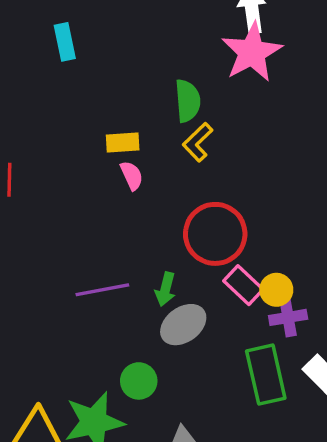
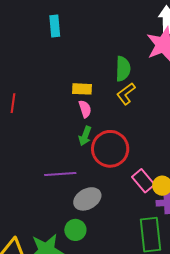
red circle: (215, 234) -> (110, 149), moved
green arrow: (165, 289) -> (85, 136), moved
gray ellipse: (183, 325) -> (87, 199), moved

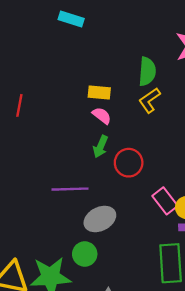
cyan rectangle: (55, 26) -> (71, 19), turned -70
pink semicircle: (85, 109) -> (102, 116), turned -36
red circle: (110, 149) -> (129, 163), size x0.7

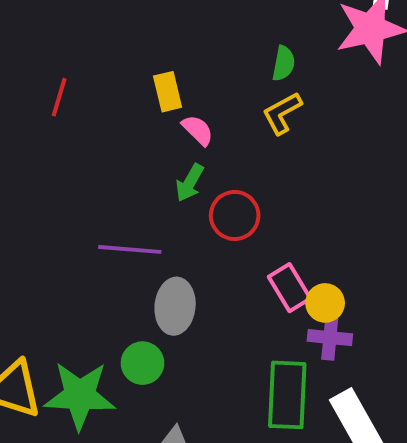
green semicircle: (147, 71) -> (284, 63), size x0.7
yellow rectangle: (99, 93) -> (168, 92), moved, turned 65
gray ellipse: (100, 219) -> (175, 306), turned -64

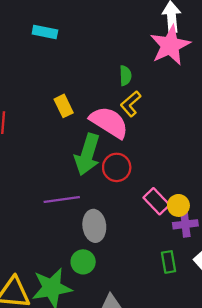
pink semicircle: (198, 130) -> (109, 122), moved, size x2.0
green arrow: (190, 183) -> (87, 155), size x1.8
green rectangle: (287, 395) -> (169, 262), size x0.6

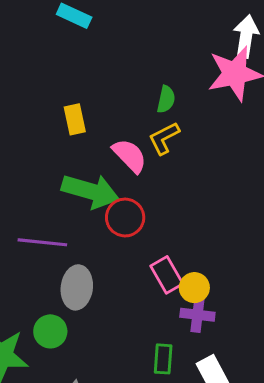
pink semicircle: (109, 122) -> (130, 156), size x0.7
green arrow: (87, 155) -> (90, 191), turned -105

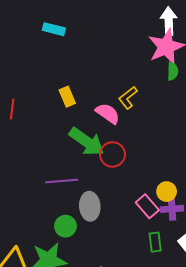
green semicircle: (166, 99) -> (173, 71), moved
green arrow: (90, 191) -> (87, 142), turned 30
pink rectangle: (167, 275) -> (147, 206), moved
green circle: (50, 331) -> (65, 226), moved

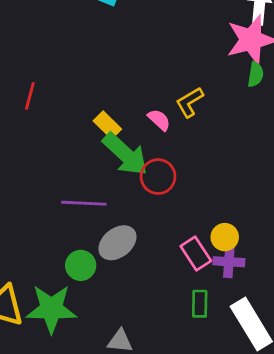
yellow rectangle: (67, 97) -> (107, 125), moved, turned -30
pink semicircle: (108, 113) -> (159, 120), size x0.7
gray ellipse: (90, 206) -> (117, 243), turned 48

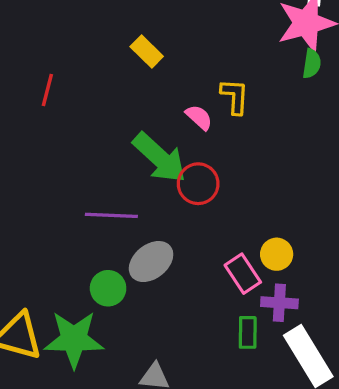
yellow L-shape: (190, 102) -> (235, 96), turned 124
yellow rectangle: (107, 125) -> (147, 51), moved
purple cross: (229, 262) -> (279, 303), moved

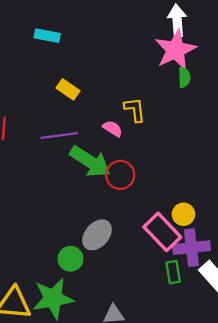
purple line: (111, 215) -> (59, 135), moved
pink rectangle: (243, 274) -> (162, 232), size x1.4
purple cross: (279, 303) -> (191, 248), size x1.4

